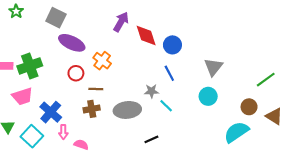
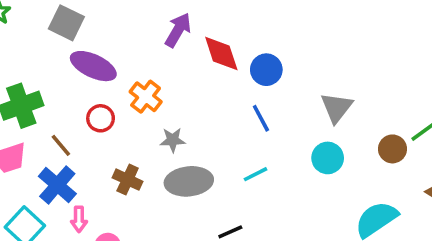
brown line: (96, 89) -> (61, 145), moved, turned 48
gray star: (151, 91) -> (173, 140), moved
cyan line: (166, 106) -> (256, 174), turned -72
brown circle: (249, 107) -> (392, 149), moved
brown cross: (92, 109) -> (128, 180), turned 35

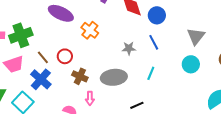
red circle: (101, 118) -> (65, 56), moved
gray star: (173, 140) -> (129, 48), moved
cyan line: (256, 174) -> (151, 73), turned -40
pink arrow: (79, 219) -> (90, 98), moved

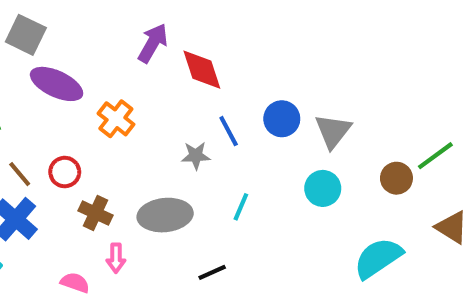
blue circle: (157, 15) -> (282, 119), moved
blue line: (154, 42) -> (229, 131), moved

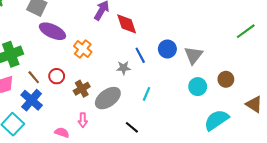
green line: (435, 156) -> (246, 31), moved
cyan circle: (323, 188) -> (198, 87), moved
brown cross: (95, 213) -> (82, 89), moved, turned 35
gray ellipse: (165, 215) -> (108, 98), turned -30
black line: (212, 272) -> (132, 127), turned 64

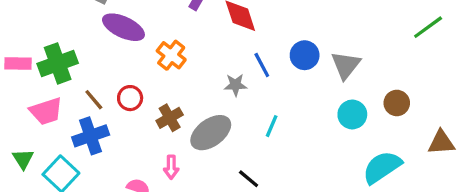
blue cross: (32, 100) -> (91, 136), turned 30
brown triangle: (254, 104) -> (441, 142), turned -36

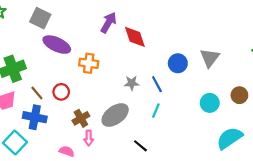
orange cross: (171, 55) -> (89, 63), turned -30
blue line: (262, 65) -> (157, 84), moved
gray triangle: (346, 65) -> (210, 58), moved
brown cross: (170, 118) -> (81, 118), moved
blue cross: (91, 136) -> (35, 117), turned 30

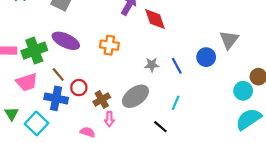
purple ellipse: (57, 45) -> (66, 41), moved
blue circle: (178, 63) -> (206, 57), moved
red circle: (61, 92) -> (79, 88), moved
cyan circle: (210, 103) -> (243, 91), moved
cyan line: (156, 111) -> (176, 103), moved

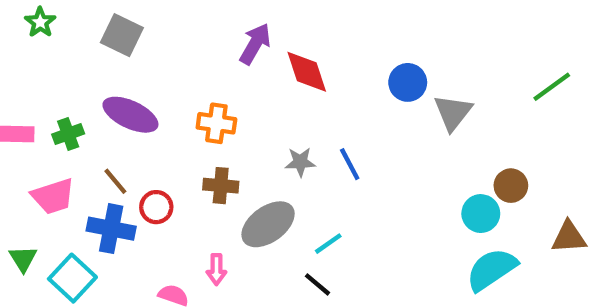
green cross: (34, 51) -> (68, 134), size x0.6
blue circle: (206, 57) -> (408, 82), moved
brown cross: (102, 100) -> (221, 186), moved, turned 35
cyan line: (176, 103) -> (328, 244), moved, turned 32

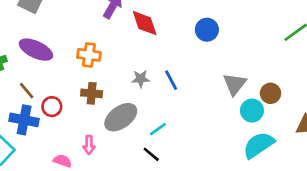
gray triangle: (453, 113) -> (235, 84), moved

